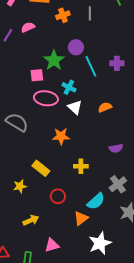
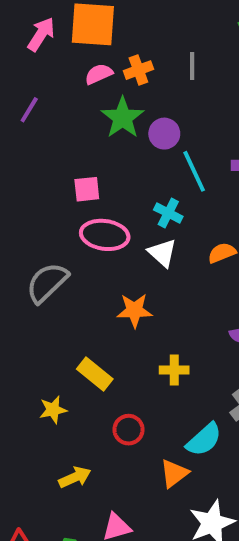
pink semicircle: (28, 27) -> (99, 74), moved
green star: (54, 60) -> (123, 118), moved
cyan cross: (69, 87) -> (168, 213), moved
gray semicircle: (17, 122) -> (47, 283), turned -75

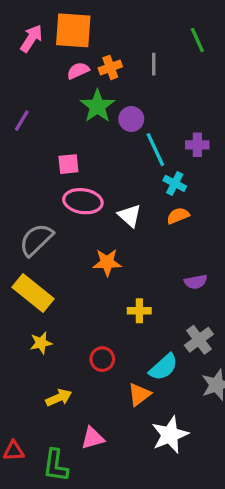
purple line: (29, 110) -> (22, 121), moved
cyan cross: (168, 213) -> (175, 183), moved
yellow rectangle: (95, 374) -> (33, 293), moved, size x1.4

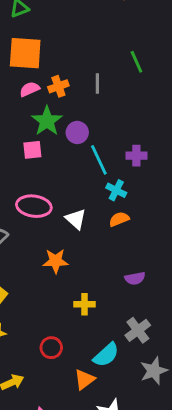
pink square: (68, 164) -> (32, 150), moved

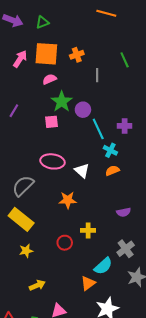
orange cross: (58, 86) -> (77, 55), moved
red circle: (51, 348) -> (65, 243), moved

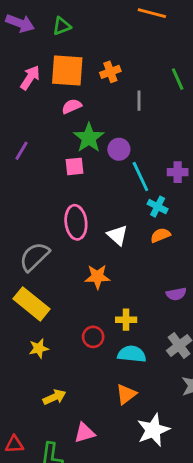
pink ellipse: (52, 161) -> (76, 222), turned 75
cyan semicircle: (103, 266) -> (132, 354), moved, turned -132

